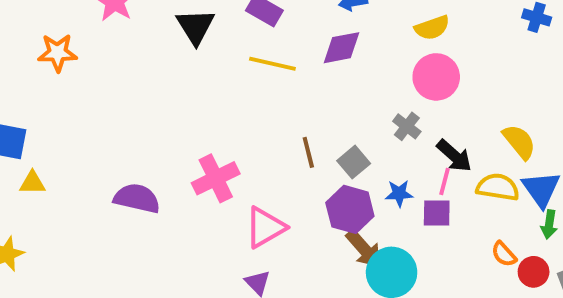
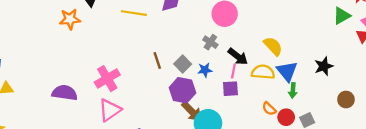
orange star: (57, 53) -> (70, 19), moved
blue star: (399, 193) -> (205, 70), moved
pink triangle: (265, 227) -> (110, 110), moved

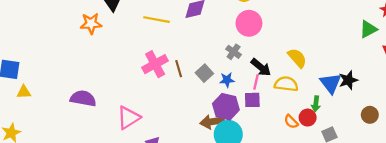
blue triangle: (287, 71) -> (331, 83), moved
pink cross: (107, 79) -> (155, 64), moved
purple hexagon: (182, 90) -> (226, 107), moved
brown arrow: (192, 111) -> (212, 122), turned 125
red circle: (286, 117) -> (308, 118), moved

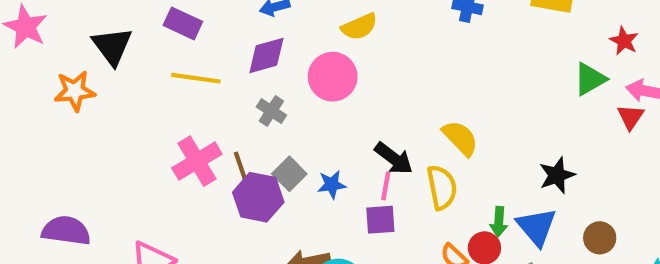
pink circle: (249, 23) -> (333, 77), moved
gray cross: (234, 52) -> (271, 111), moved
blue triangle: (331, 83) -> (537, 227), moved
yellow semicircle: (286, 84) -> (442, 187), turned 75
purple hexagon: (226, 107) -> (258, 197), moved

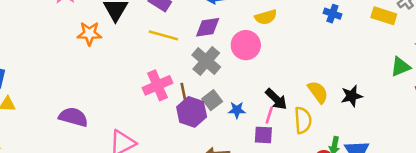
gray cross: (271, 111) -> (206, 61), size x1.6
black star: (557, 175) -> (352, 96), moved

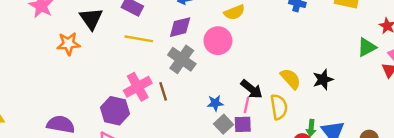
gray square: (212, 100) -> (224, 124), moved
purple hexagon: (192, 112) -> (115, 111), moved

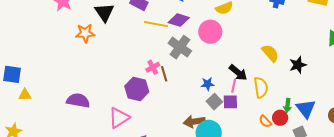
purple diamond: (180, 27) -> (179, 20), turned 30
yellow line: (139, 39) -> (156, 24), moved
yellow semicircle: (291, 79) -> (270, 53), moved
pink cross: (138, 87) -> (153, 67), moved, size x0.6
purple hexagon: (115, 111) -> (137, 89), moved

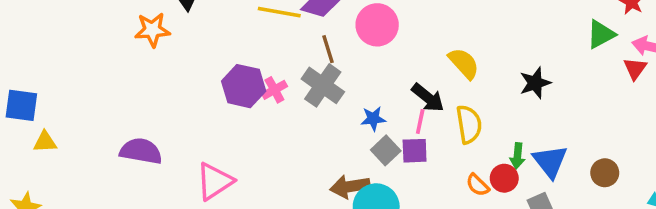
gray cross: (180, 47) -> (323, 85), moved
yellow semicircle: (270, 53) -> (464, 63), moved
brown line: (164, 74) -> (328, 49), moved
purple hexagon: (137, 89) -> (244, 86), moved

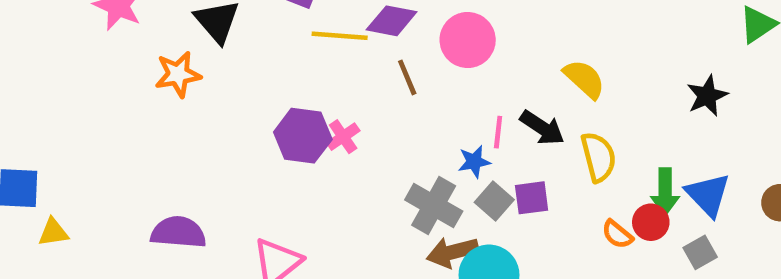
black star: (535, 83) -> (707, 96), moved
gray cross: (323, 85) -> (434, 205), moved
pink line: (420, 122) -> (498, 132), moved
green arrow: (517, 156) -> (665, 192), size x1.4

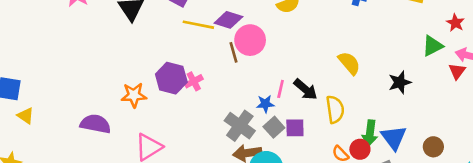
pink circle: (468, 40) -> (250, 40), moved
orange star: (178, 74) -> (134, 95), moved
yellow semicircle: (584, 79) -> (349, 63), moved
yellow triangle: (53, 232) -> (26, 116), turned 36

